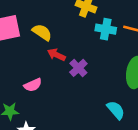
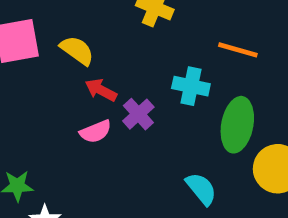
cyan cross: (106, 29) -> (191, 86), moved
pink semicircle: (33, 85) -> (96, 132), moved

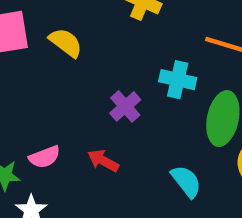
red arrow: (101, 90) -> (103, 161), moved
pink semicircle: (96, 132) -> (45, 157), moved

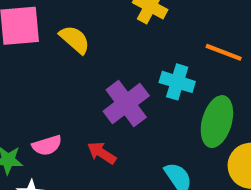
purple cross: (125, 106) -> (126, 104), size x1.5

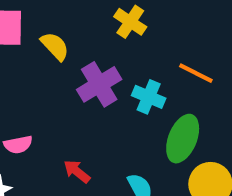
purple cross: (126, 104) -> (99, 84), moved
red arrow: (102, 153) -> (77, 171), moved

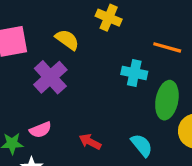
yellow semicircle: (55, 46) -> (67, 40), moved
purple cross: (99, 84) -> (50, 77), moved

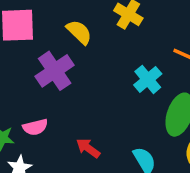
cyan cross: (134, 73) -> (148, 79), turned 30

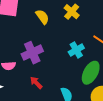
purple cross: (55, 71) -> (32, 53), moved

